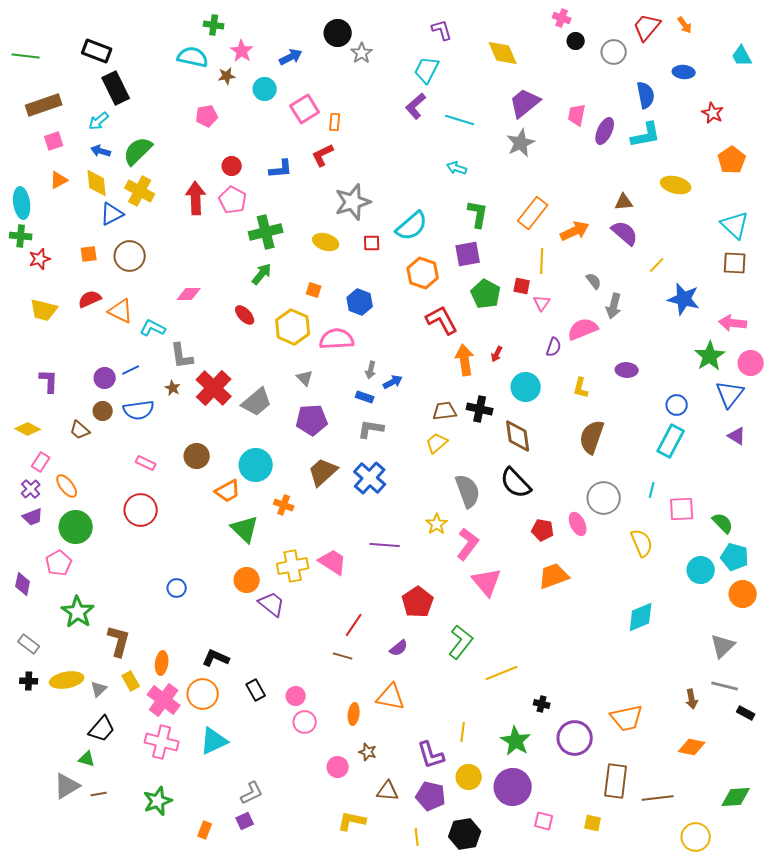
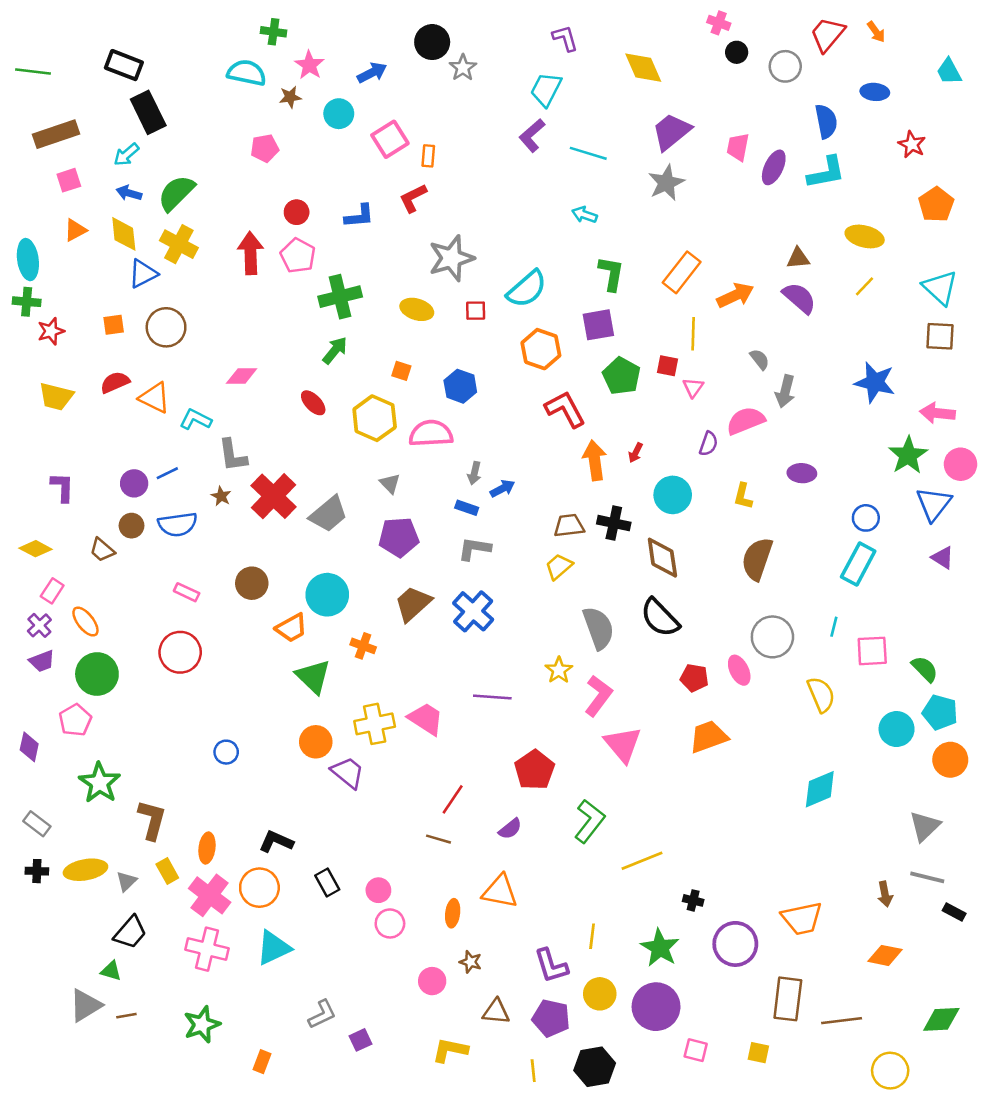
yellow line: (657, 265) -> (865, 286), moved
purple square: (245, 821) -> (361, 1040), moved

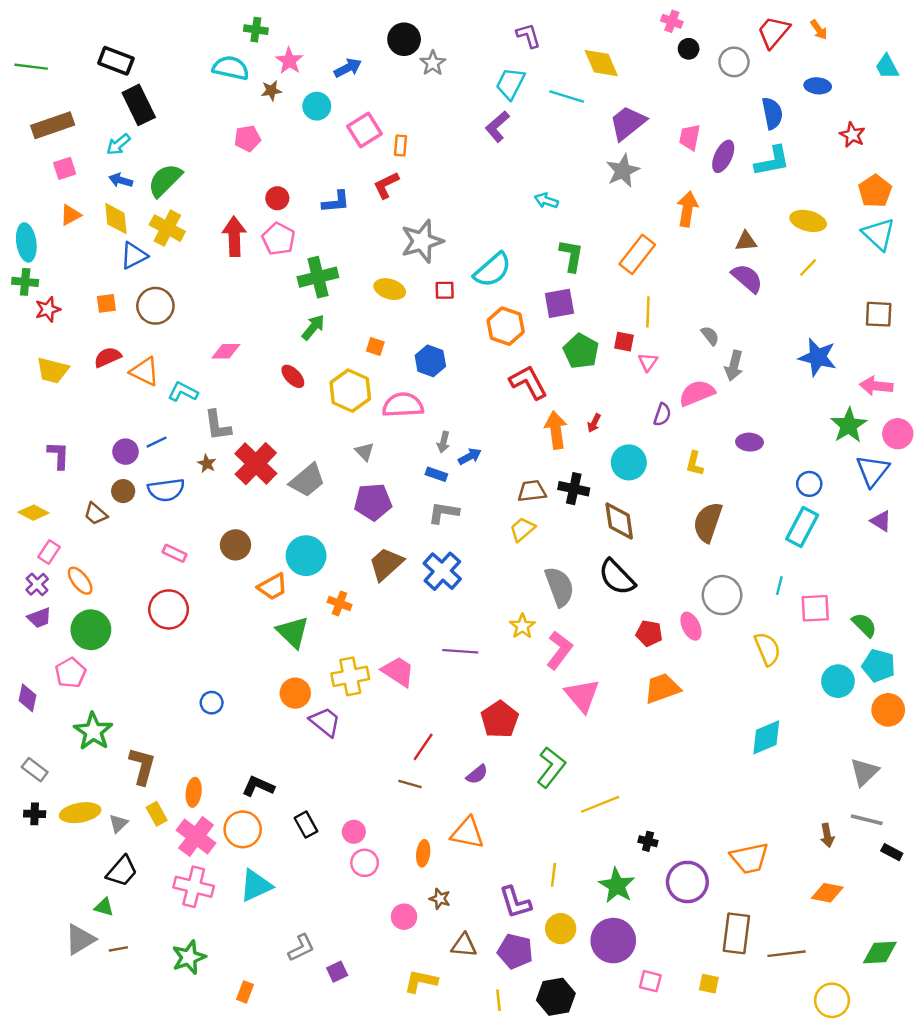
cyan line: (588, 153) -> (567, 97), moved
cyan triangle: (940, 288) -> (879, 234), moved
orange arrow: (735, 295) -> (687, 209), moved, turned -56

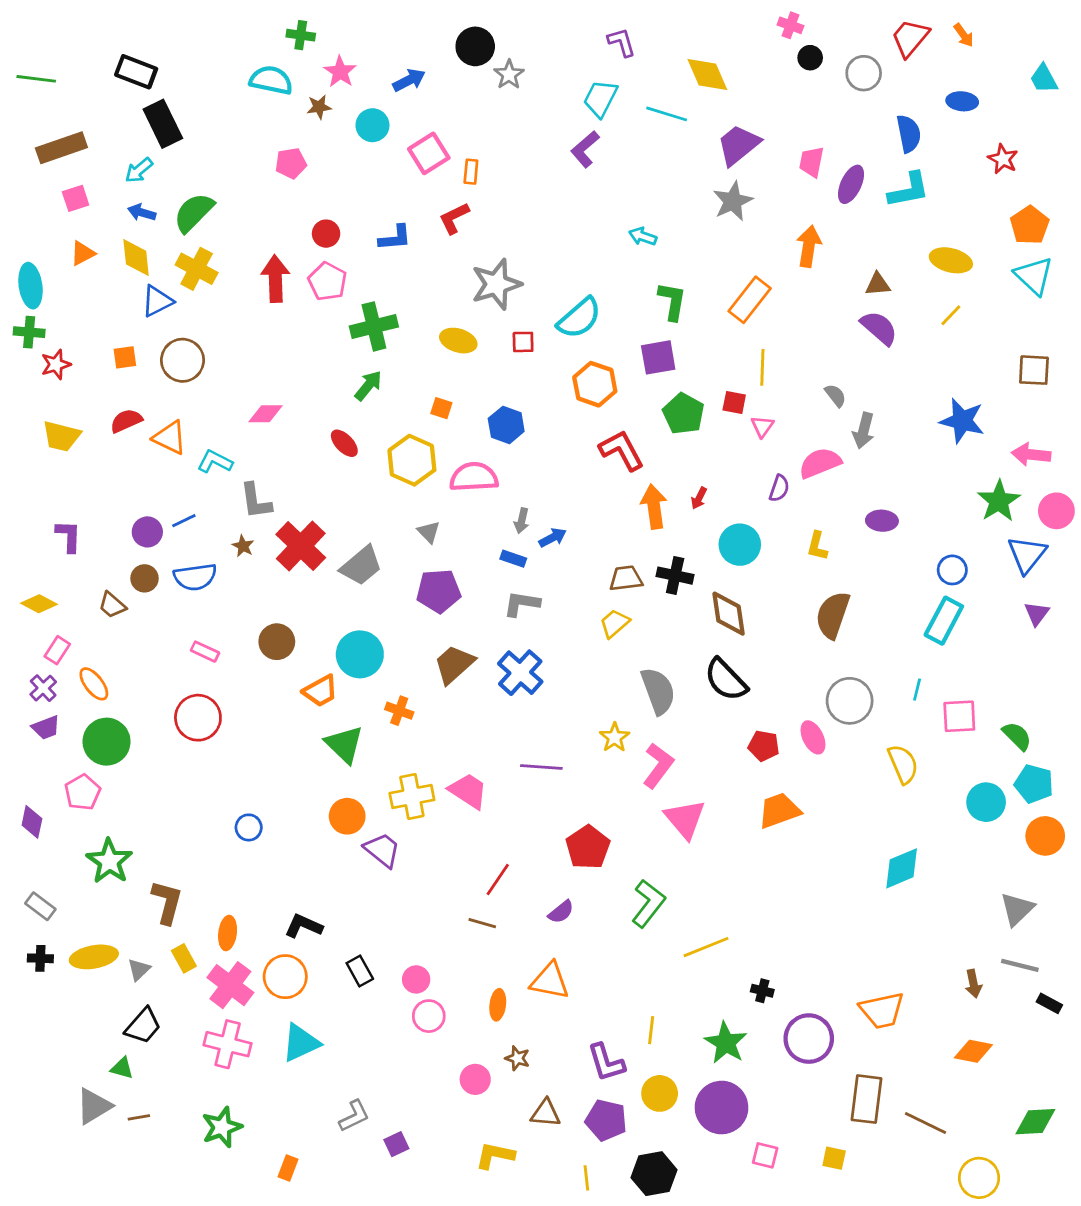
purple triangle: (881, 521) -> (1037, 614), turned 35
brown line: (787, 954) -> (926, 1123), turned 33

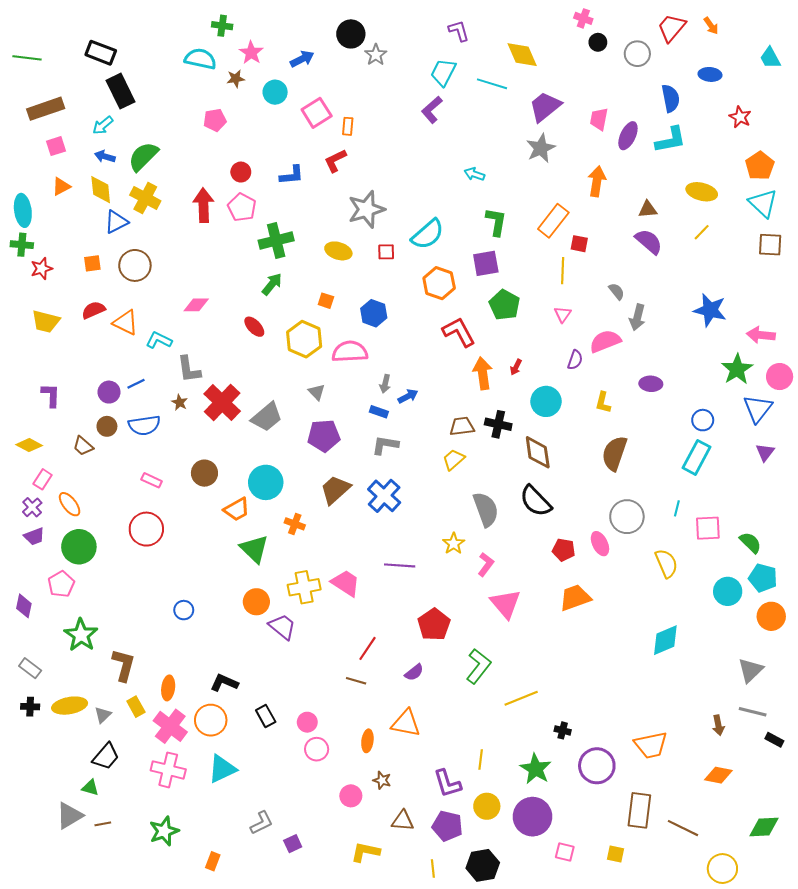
brown square: (1034, 370) -> (770, 245), moved
red square: (734, 402) -> (579, 244), moved
pink L-shape: (658, 766) -> (486, 564), size x0.7

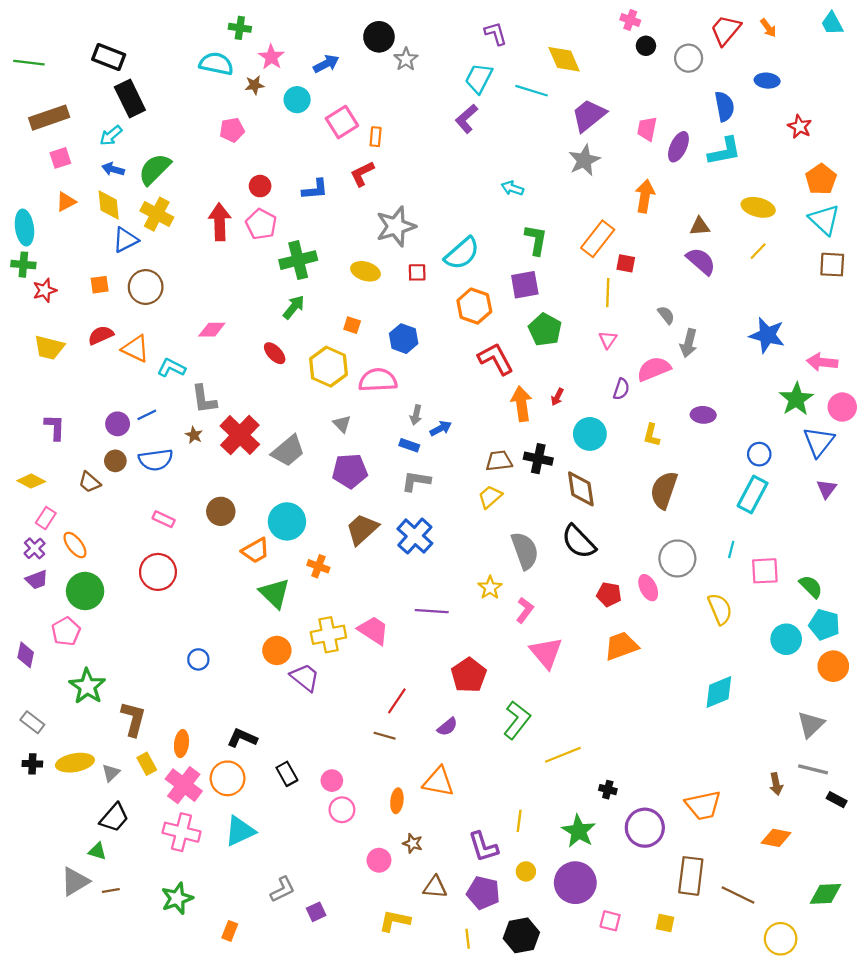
cyan trapezoid: (770, 58) -> (832, 23), moved
yellow circle: (487, 806) -> (526, 871), size x0.7

